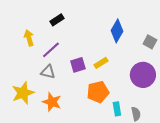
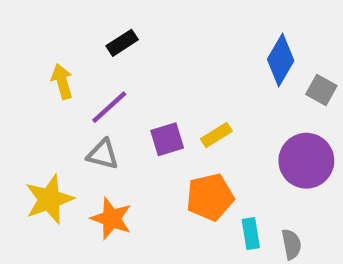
blue diamond: (117, 31) -> (281, 60), moved

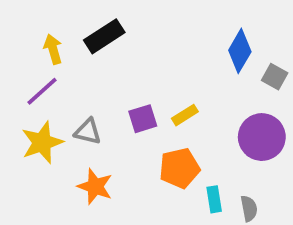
black rectangle: (122, 43) -> (104, 36), size x1.5
yellow arrow: (62, 81) -> (53, 49), moved
purple line: (109, 107) -> (42, 91), moved
yellow star: (49, 199) -> (42, 143), moved

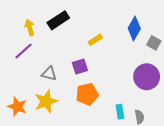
yellow rectangle: (185, 115) -> (95, 40), moved
yellow star: (42, 143) -> (46, 101), moved
orange pentagon: (179, 168) -> (87, 94), moved
orange star: (95, 186) -> (17, 107), moved

